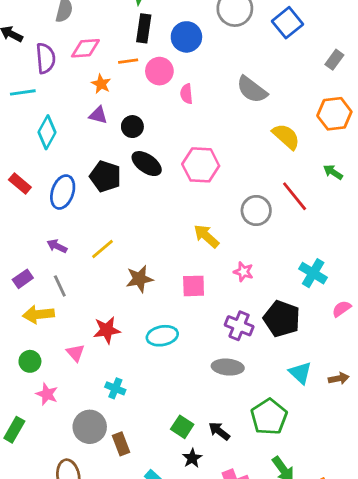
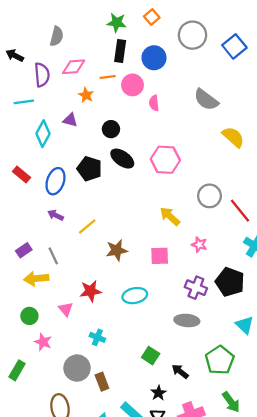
purple triangle: (98, 115) -> (70, 120), moved
red line: (295, 196) -> (240, 211), moved
purple arrow: (57, 246) -> (55, 215), moved
green square: (182, 427) -> (151, 356), moved

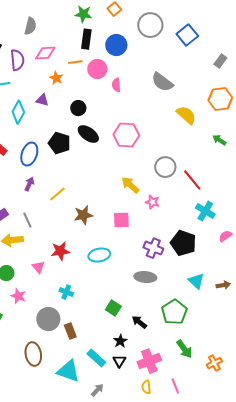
purple arrow: (55, 215) -> (29, 184), turned 88
pink star: (199, 245) -> (152, 202), moved

